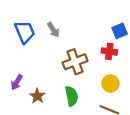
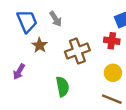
brown star: (37, 96) -> (40, 45), moved
green semicircle: (72, 96) -> (62, 87), moved

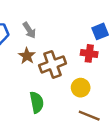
brown star: (40, 45) -> (27, 56), moved
yellow circle: (113, 73) -> (81, 88), moved

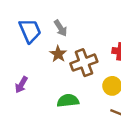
green semicircle: (37, 102) -> (68, 101), turned -85

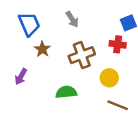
gray arrow: (61, 28) -> (72, 19), moved
brown star: (58, 54) -> (42, 49), moved

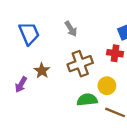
brown star: (42, 49) -> (42, 71), moved
green semicircle: (66, 92) -> (87, 100), moved

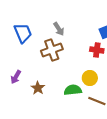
brown cross: (80, 64) -> (52, 50), moved
brown star: (42, 71) -> (38, 88), moved

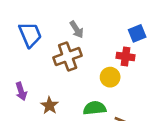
purple arrow: (16, 77) -> (21, 91), turned -48
yellow circle: (90, 78) -> (110, 77), moved

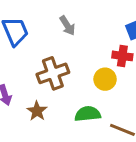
brown cross: (68, 57) -> (53, 73), moved

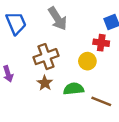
gray arrow: (67, 26) -> (57, 19), size x1.5
brown star: (37, 111) -> (45, 83), moved

